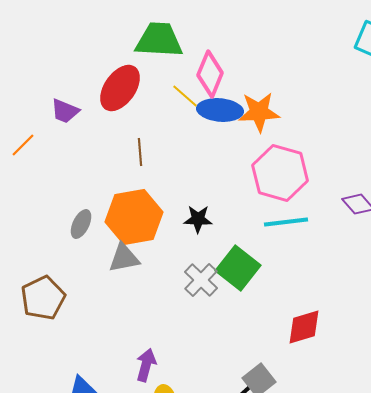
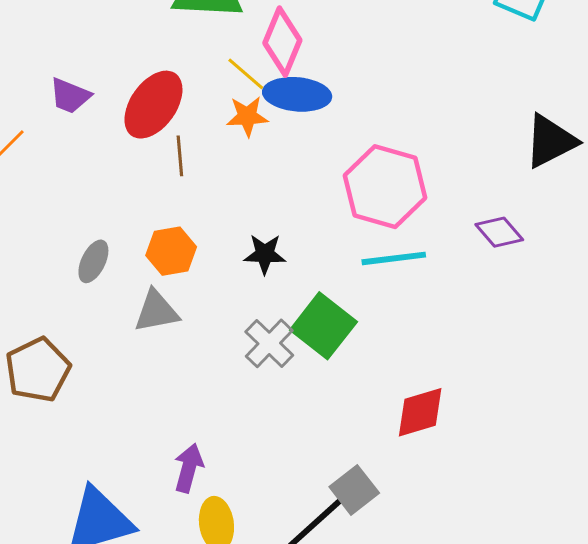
red ellipse: (120, 88) -> (153, 105), moved
orange star: (259, 112) -> (247, 116), moved, size x0.7
orange hexagon: (134, 217) -> (171, 251), size x0.6

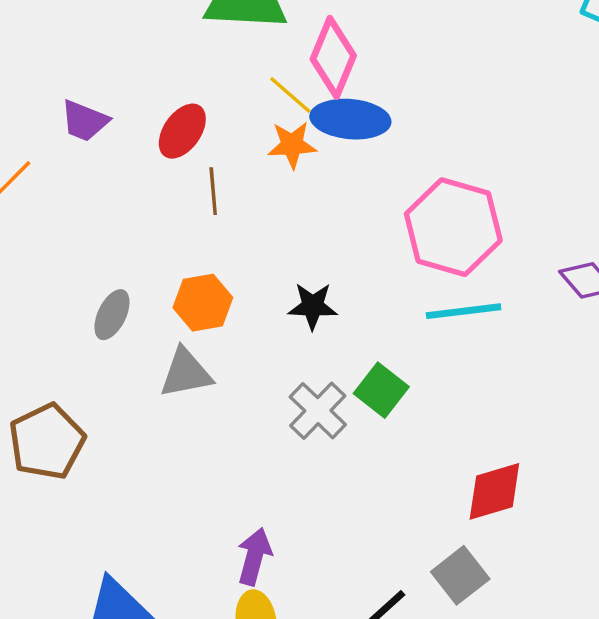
red ellipse: (153, 105) -> (182, 131), size x0.7
green square: (323, 326) -> (381, 390), size x0.7
purple arrow: (189, 468) -> (254, 556), moved
gray square: (354, 490) -> (460, 575), moved

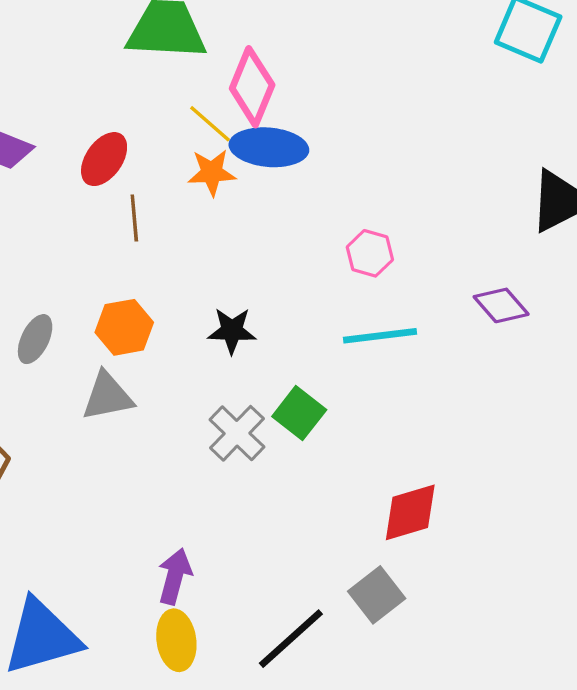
pink hexagon: (453, 227) -> (370, 253), size x0.5

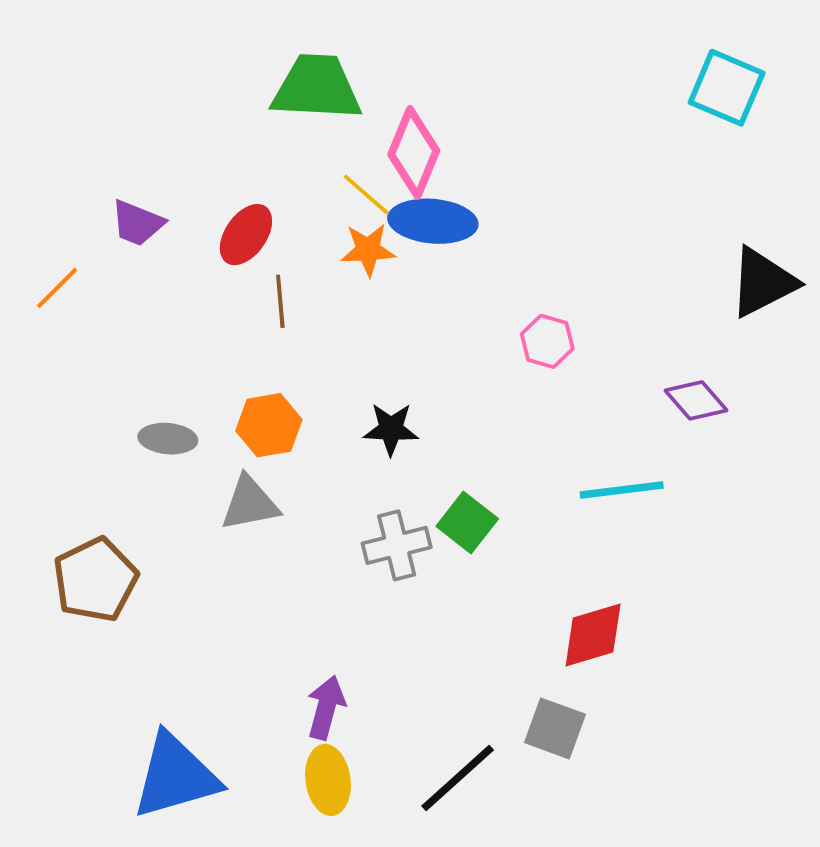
cyan line: (380, 336) -> (622, 490), moved
gray ellipse: (35, 339) -> (168, 439), turned 69
gray cross: (237, 433) -> (397, 545), turned 32
gray square: (377, 595) -> (555, 728), turned -32

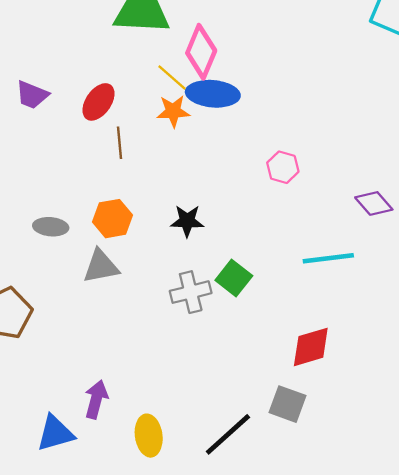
purple arrow: (326, 707) -> (96, 399), moved
blue triangle: (175, 776) -> (55, 433), size x0.7

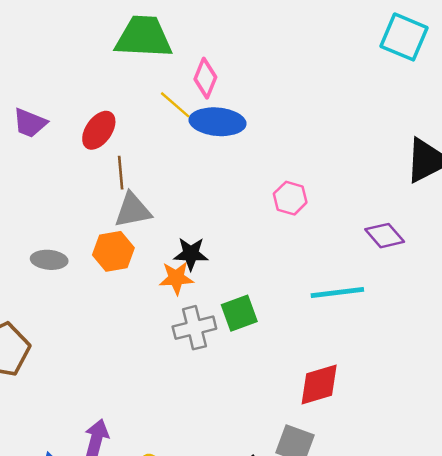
pink diamond: (201, 52) -> (205, 78), size x0.7
orange star: (173, 111) -> (176, 278), moved
gray triangle: (101, 266) -> (133, 210), moved
green square: (234, 278) -> (239, 313), turned 32

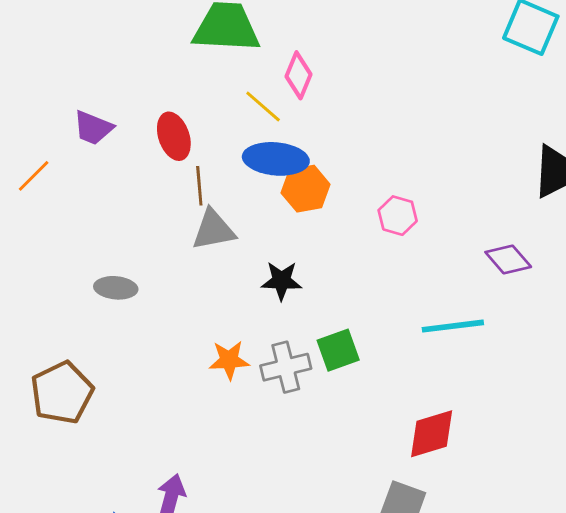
blue ellipse: (217, 122) -> (276, 159), moved
red ellipse: (99, 130) -> (174, 136), turned -54
orange hexagon: (113, 251) -> (306, 189), moved
orange star: (176, 278) -> (229, 360), moved

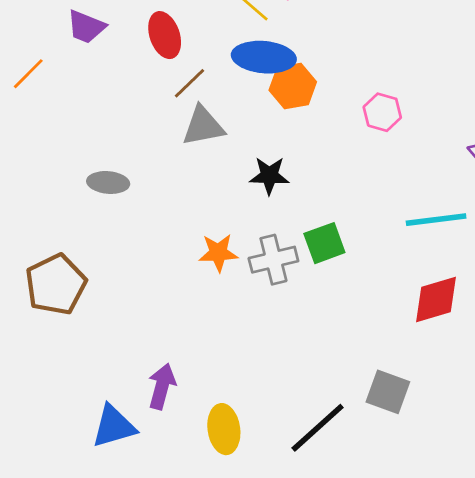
brown line: (199, 186) -> (189, 83), turned 51
red diamond: (432, 434) -> (436, 300), moved

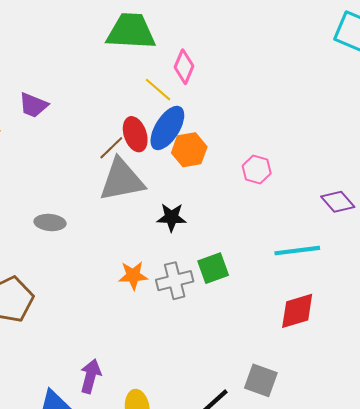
red ellipse: (165, 35) -> (135, 134), moved
blue ellipse: (264, 57) -> (167, 128), turned -63
gray triangle: (203, 126) -> (122, 180), size x1.4

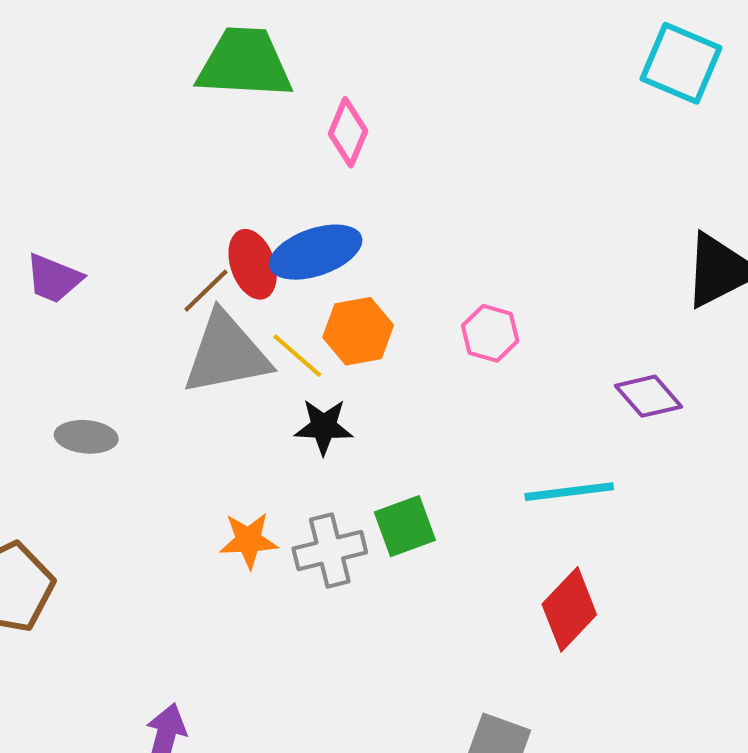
yellow line: (158, 90) -> (297, 356), moved
purple trapezoid: (33, 105) -> (54, 278), moved
blue ellipse: (167, 128) -> (316, 252), turned 39
orange hexagon: (189, 150) -> (358, 331), moved
red diamond: (297, 311) -> (569, 609), turned -30

